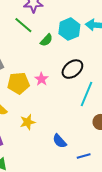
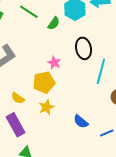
black ellipse: (72, 69) -> (84, 48), turned -55
yellow pentagon: (18, 83) -> (44, 82), moved

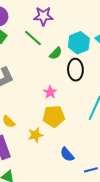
black ellipse: (84, 48) -> (75, 70), moved
yellow pentagon: (44, 82) -> (54, 116), moved

